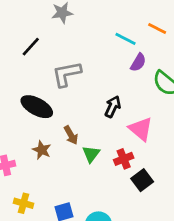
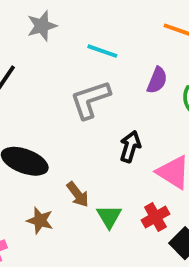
cyan line: (126, 39) -> (102, 51), moved
gray L-shape: (67, 74) -> (90, 100), moved

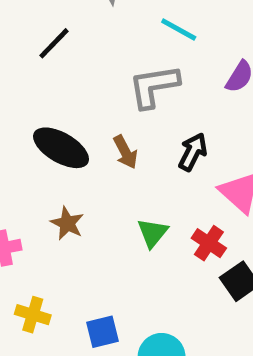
brown arrow: (78, 194) -> (125, 152), moved
red cross: (155, 217) -> (209, 243), turned -36

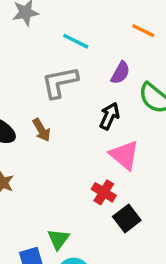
black arrow: (193, 152) -> (109, 116), moved
green triangle: (153, 233) -> (58, 239), moved

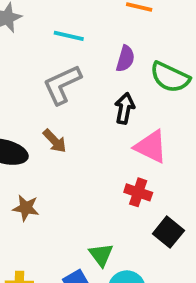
black square: (127, 218) -> (168, 232), moved

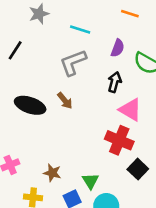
red cross: (138, 192) -> (119, 140), size x1.5
brown star: (26, 208) -> (52, 173), moved

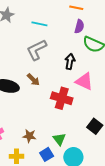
purple semicircle: (118, 48) -> (79, 26), moved
red cross: (119, 140) -> (62, 98), moved

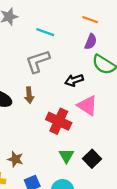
black arrow: (70, 61) -> (74, 80), turned -126
brown arrow: (33, 80) -> (29, 95), turned 32
green triangle: (59, 139) -> (66, 156), moved

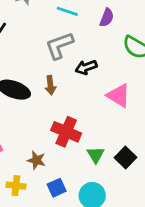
purple semicircle: (91, 42) -> (107, 18), moved
black arrow: (74, 80) -> (86, 67), moved
red cross: (59, 121) -> (66, 132), moved

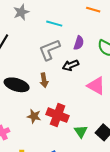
purple semicircle: (107, 18) -> (79, 43), moved
brown star: (36, 160) -> (34, 116), moved

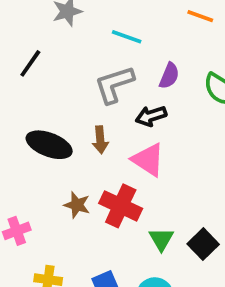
pink triangle: (96, 86) -> (148, 160), moved

